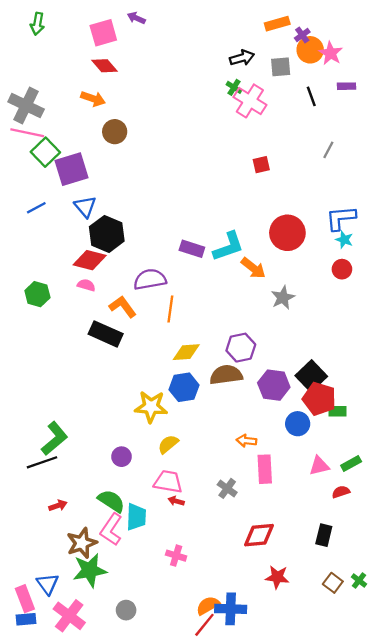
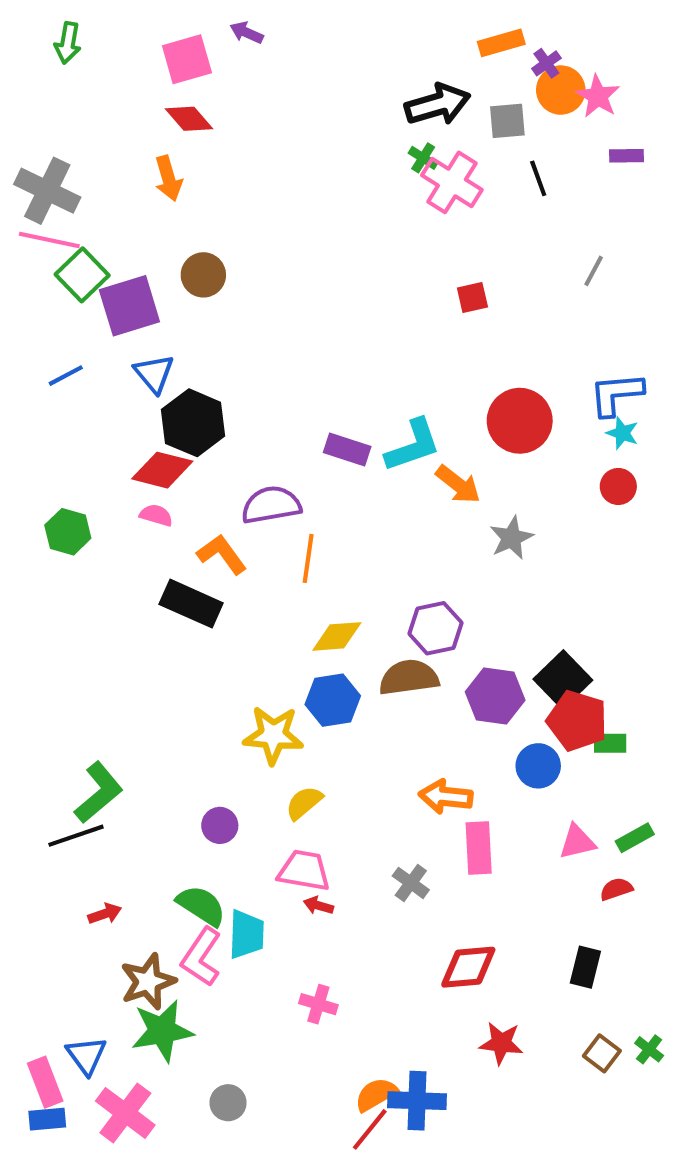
black arrow: (242, 58) -> (438, 104), size x1.4
black line: (311, 96) -> (538, 178), moved
orange arrow: (93, 99) -> (168, 178), turned 55
brown circle: (115, 132) -> (203, 275), moved
orange arrow: (247, 441) -> (446, 797), size x1.4

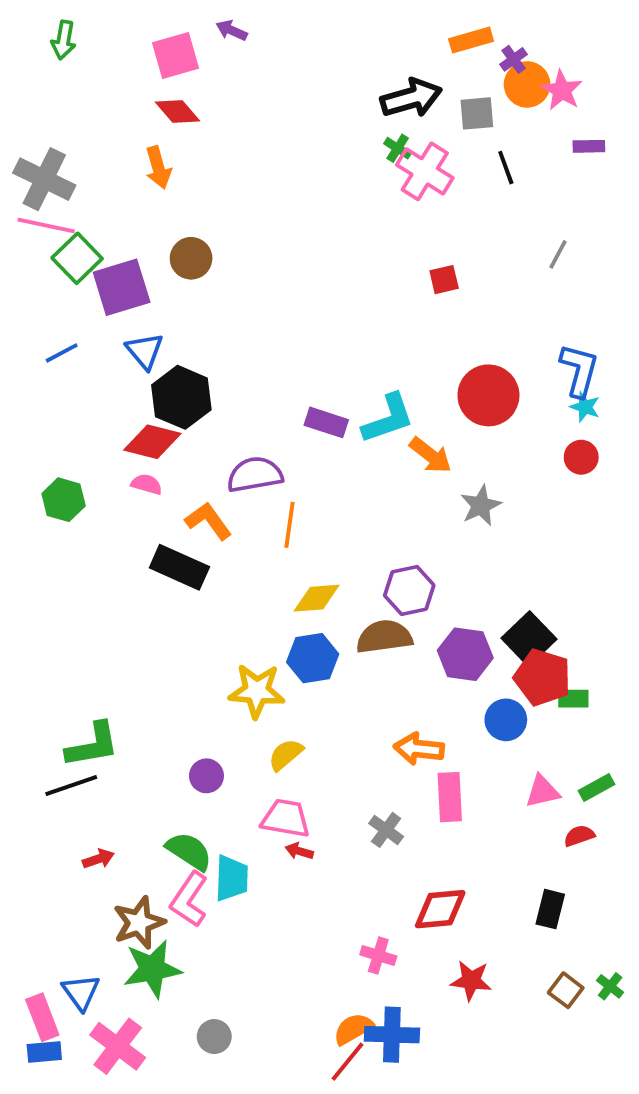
blue L-shape: (616, 394) -> (579, 370), turned 110
green L-shape: (99, 793) -> (93, 745), turned 30
pink cross: (318, 1004) -> (378, 955), moved

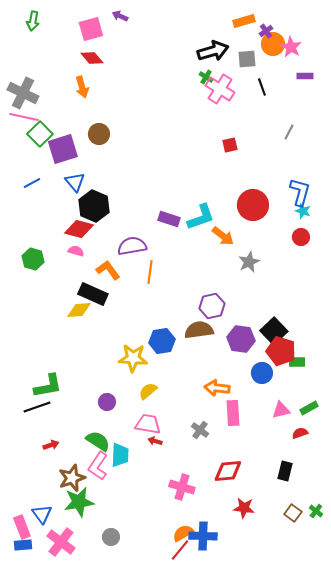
yellow diamond: (317, 598) -> (79, 310), moved
pink cross: (378, 955) -> (182, 487), moved, size x1.4

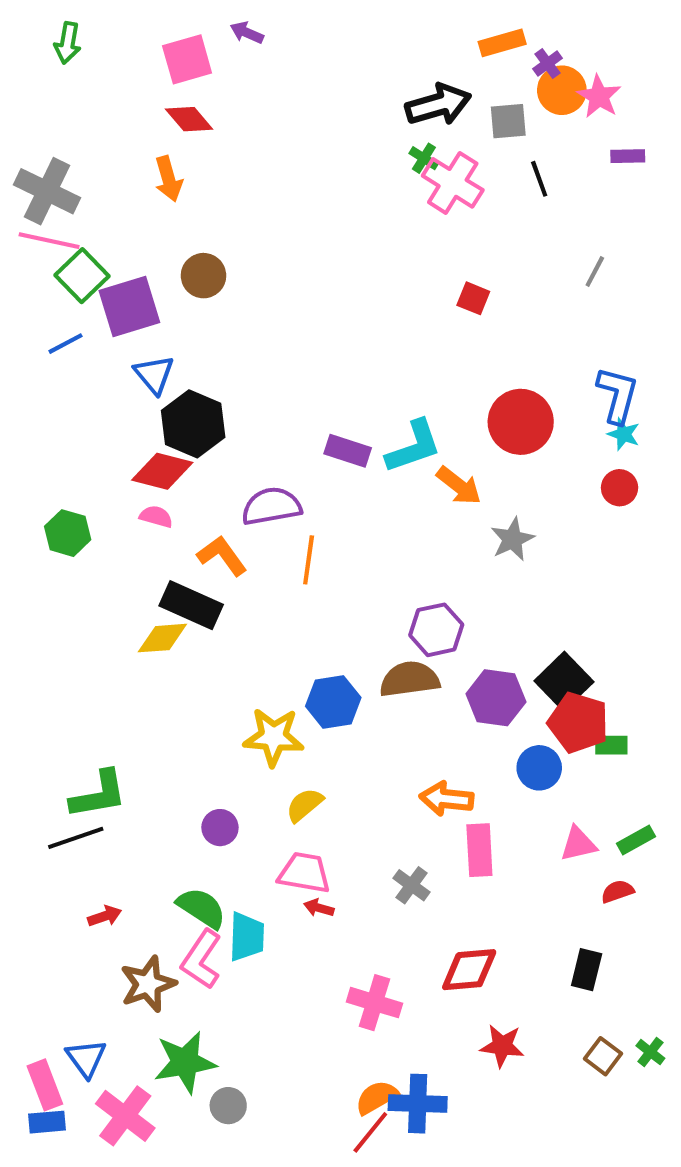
red square: (230, 145) -> (473, 298), turned 35
blue line: (32, 183) -> (66, 344), moved
green star: (79, 502) -> (185, 1062), moved

